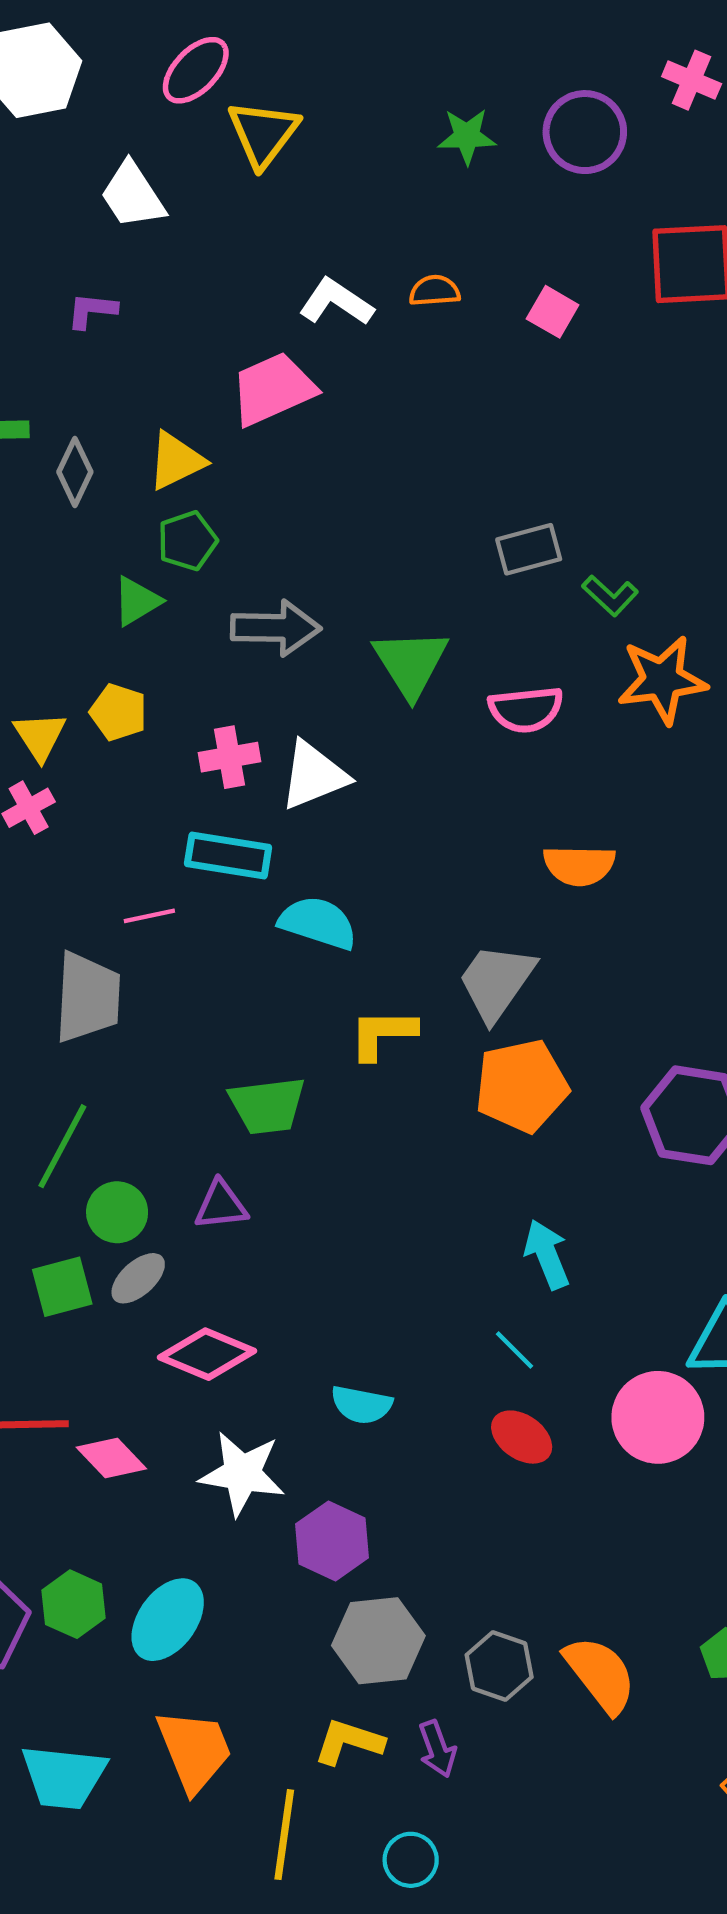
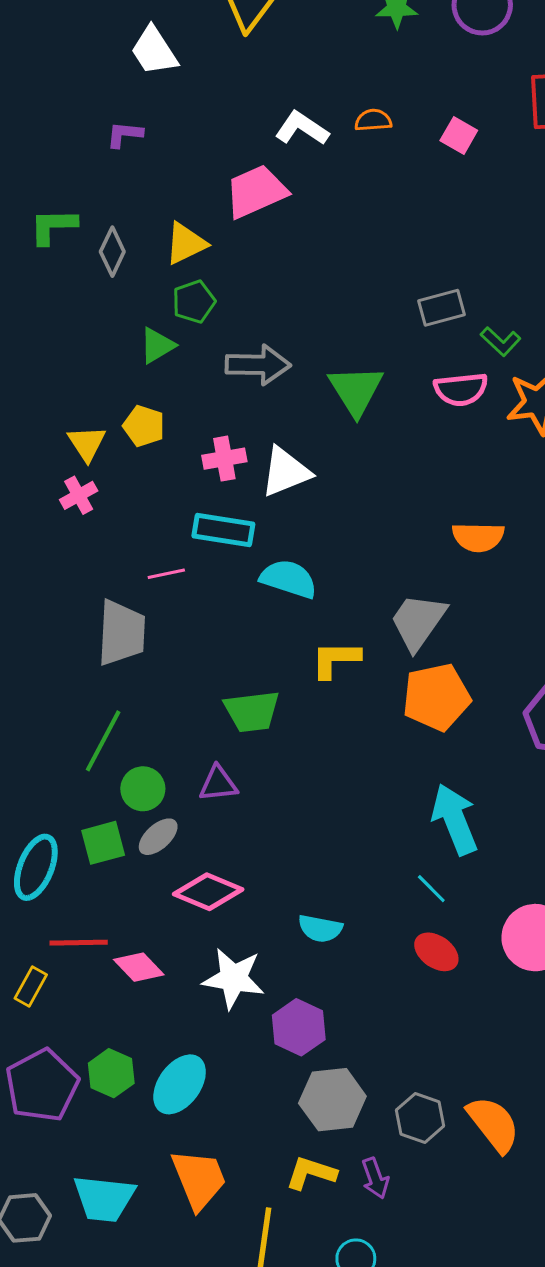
pink semicircle: (526, 709) -> (461, 389), moved
cyan arrow: (547, 1254) -> (455, 819), size x1.4

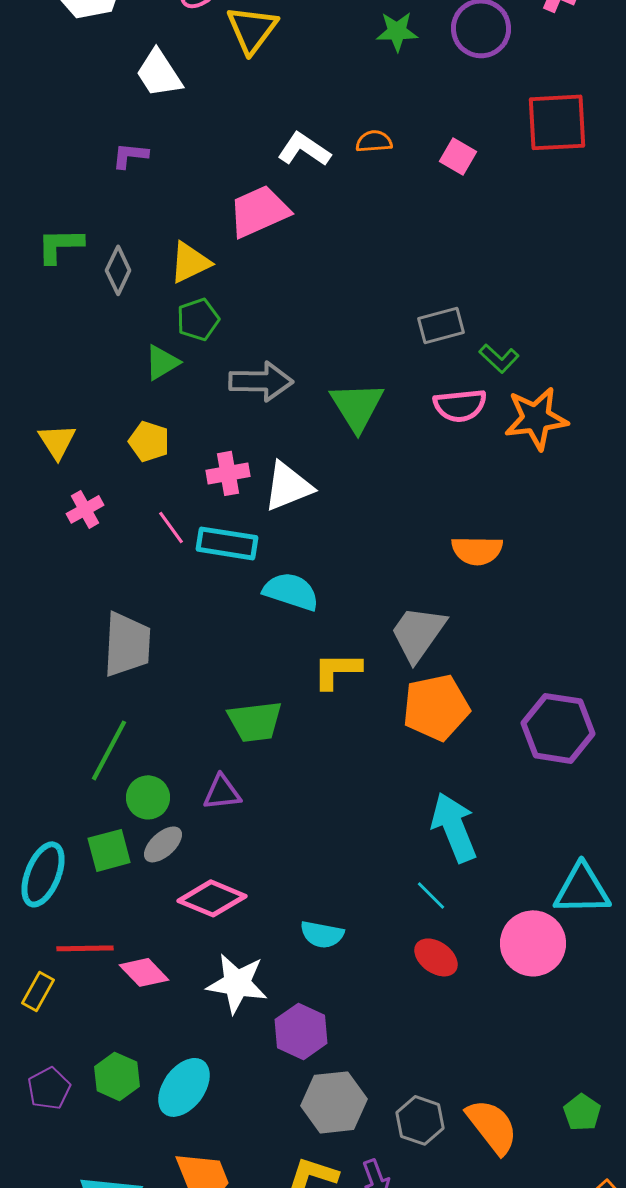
yellow triangle: (87, 443) -> (57, 441), moved
pink line: (166, 574) -> (171, 527), moved, turned 66
purple pentagon: (42, 1085) -> (49, 1088), size x0.6

